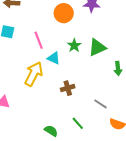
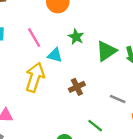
green triangle: (97, 48) -> (106, 51), moved

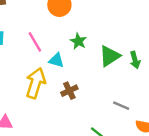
brown cross: (77, 87) -> (69, 91), moved

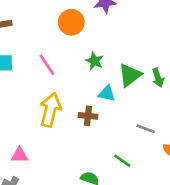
cyan triangle: (56, 60) -> (107, 94), moved
brown cross: (69, 91) -> (88, 116), turned 35

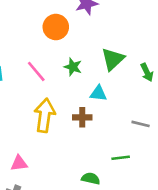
green star: (95, 61) -> (73, 67), moved
green triangle: (130, 75) -> (113, 59), moved
green line: (122, 161) -> (121, 158), turned -36

